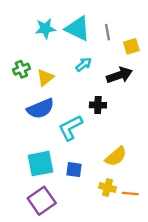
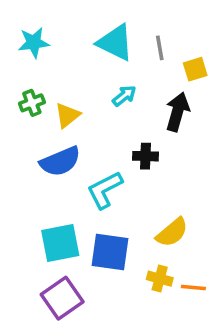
cyan star: (45, 29) -> (34, 43), moved
black arrow: (119, 75) -> (177, 112), turned -55
blue square: (74, 170) -> (110, 252), size x1.6

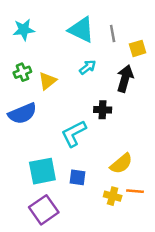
blue semicircle: (60, 161) -> (22, 113), moved
blue square: (110, 252) -> (78, 177), size x0.6
orange line: (193, 287) -> (135, 191), moved

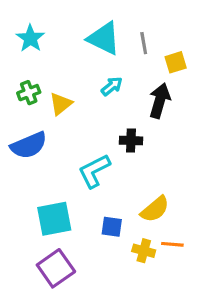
cyan star: (24, 30) -> (30, 38), turned -30
blue square: (78, 177) -> (112, 227), moved

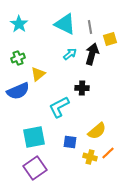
black arrow: (160, 101) -> (92, 54), moved
yellow triangle: (61, 104) -> (38, 74), moved
orange line: (172, 244) -> (108, 153), turned -48

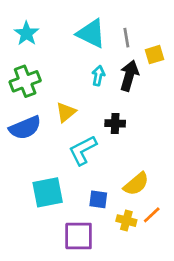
cyan arrow: (70, 54) -> (98, 76), turned -40
green cross: (18, 58) -> (25, 81), size x1.5
yellow triangle: (38, 74) -> (66, 112), moved
purple square: (35, 168) -> (79, 236), moved, turned 35

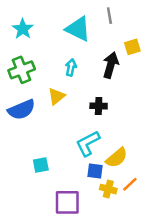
gray line: (126, 38) -> (109, 16), moved
cyan arrow: (98, 76) -> (71, 67), moved
cyan L-shape: (83, 150) -> (88, 143), moved
cyan square: (48, 192) -> (41, 165), size x0.6
blue square: (98, 199) -> (95, 171), moved

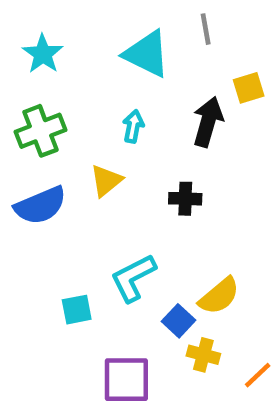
cyan L-shape: (88, 143) -> (133, 278), moved
blue square: (95, 171) -> (178, 321), turned 35
orange line: (130, 184) -> (258, 375), moved

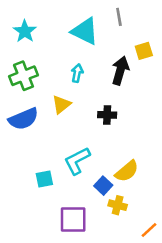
orange line: (258, 375) -> (149, 230), moved

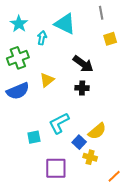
gray line: (119, 17) -> (101, 13), moved
black arrow: (120, 71) -> (83, 64), moved, turned 110
cyan arrow: (77, 73) -> (42, 38), moved

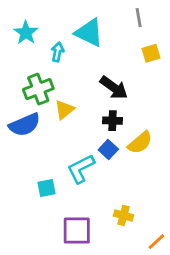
green cross: (18, 58) -> (38, 89), moved
yellow semicircle: (97, 131) -> (140, 143), moved
blue square: (79, 142) -> (108, 149), moved

